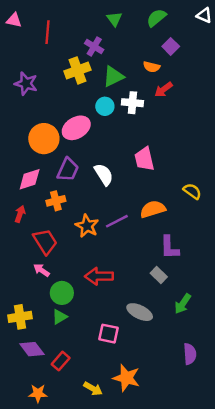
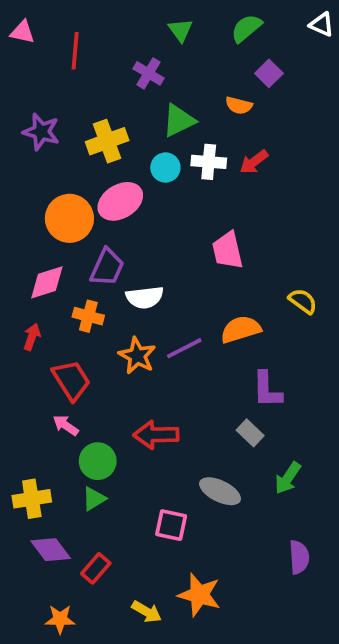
yellow cross: (77, 70) -> (107, 141), moved
red arrow: (164, 90) -> (254, 162), moved
white semicircle: (104, 174) -> (145, 297), moved, turned 115
orange cross: (56, 201) -> (88, 316), turned 30

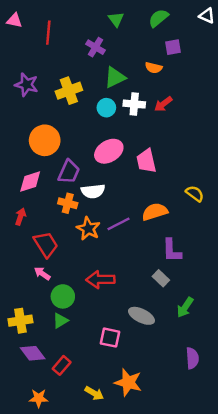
purple square: (269, 73) -> (173, 47), turned 35
pink ellipse: (120, 201) -> (109, 151), moved
orange cross: (88, 316) -> (68, 203), moved

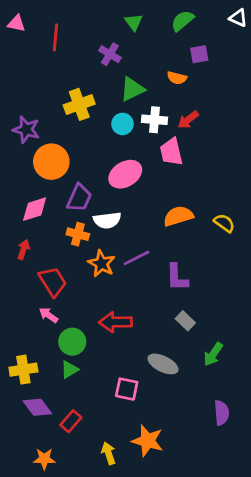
purple star: (27, 85) -> (26, 130), moved
pink trapezoid: (146, 161) -> (171, 152), moved
orange semicircle: (155, 212) -> (178, 216), moved
purple L-shape: (172, 250) -> (177, 277), moved
yellow arrow: (94, 393) -> (109, 453), turned -138

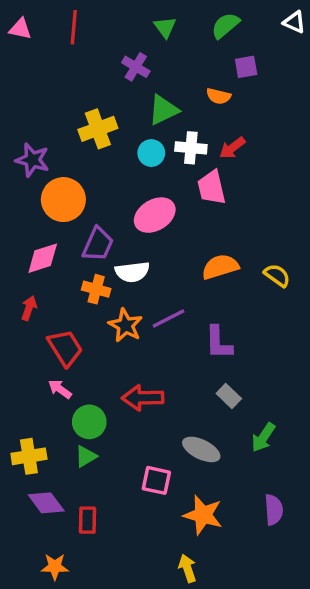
red line: (56, 37) -> (74, 27), moved
red rectangle: (71, 421) -> (88, 520), turned -40
orange star: (148, 441) -> (203, 515), moved
yellow arrow: (109, 453) -> (187, 568), moved

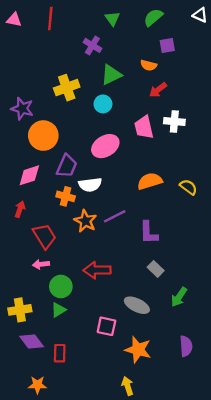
white cross: (191, 148) -> (174, 121), moved
red arrow: (232, 148) -> (158, 90), moved
pink arrow: (60, 389) -> (41, 264), turned -42

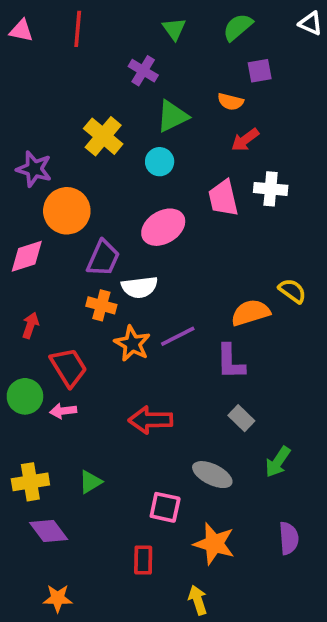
yellow cross: (67, 88) -> (103, 136), turned -30
pink diamond: (29, 175) -> (27, 256), moved
orange semicircle: (150, 181) -> (251, 313), moved
green circle: (61, 286) -> (25, 396), moved
red rectangle: (60, 353) -> (143, 560), moved

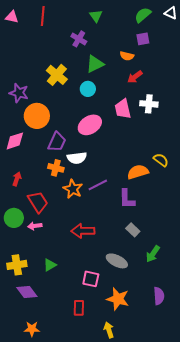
green semicircle: (238, 27) -> (143, 15), moved

